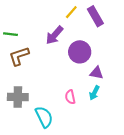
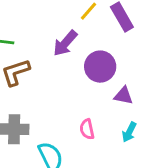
cyan arrow: (94, 93) -> (129, 132), moved

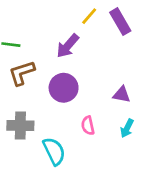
purple circle: (100, 67) -> (64, 88), moved

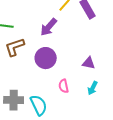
gray cross: (20, 126) -> (14, 100), moved

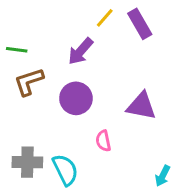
purple triangle: (89, 63) -> (141, 106), size x1.5
cyan arrow: (93, 88) -> (163, 176), moved

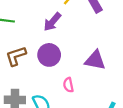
brown L-shape: (29, 82) -> (16, 56), moved

